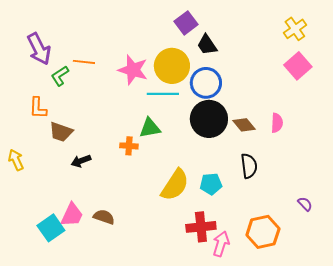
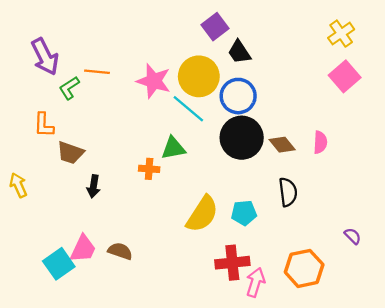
cyan line: (163, 94) -> (188, 109), turned 40
black arrow: (81, 161) -> (94, 186), turned -60

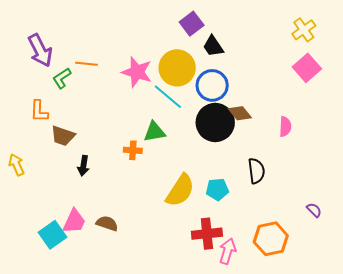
brown diamond: (282, 145) -> (240, 113), moved

